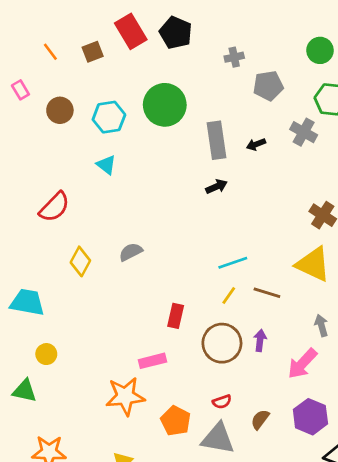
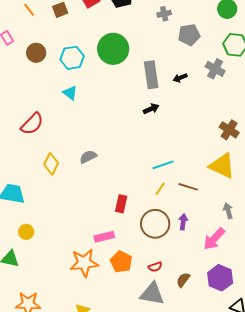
orange pentagon: (176, 421) -> (121, 262), moved

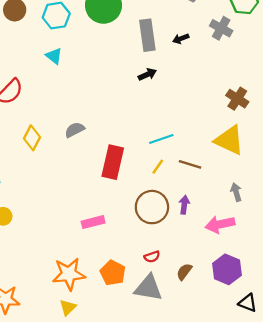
red rectangle: (121, 204) -> (113, 162), moved, size x1.6
pink arrow: (214, 239) -> (220, 224), turned 35
orange pentagon: (121, 262) -> (113, 273), moved
orange star: (84, 263) -> (69, 274), moved

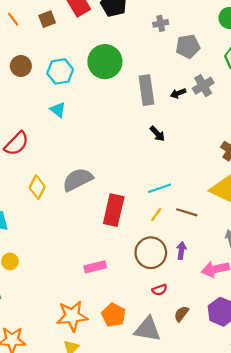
gray cross: (221, 28) -> (203, 86), moved, turned 30
black arrow: (147, 74) -> (157, 134), moved, turned 70
gray semicircle: (75, 130) -> (78, 180), size x1.6
red semicircle: (152, 257) -> (160, 290), moved

